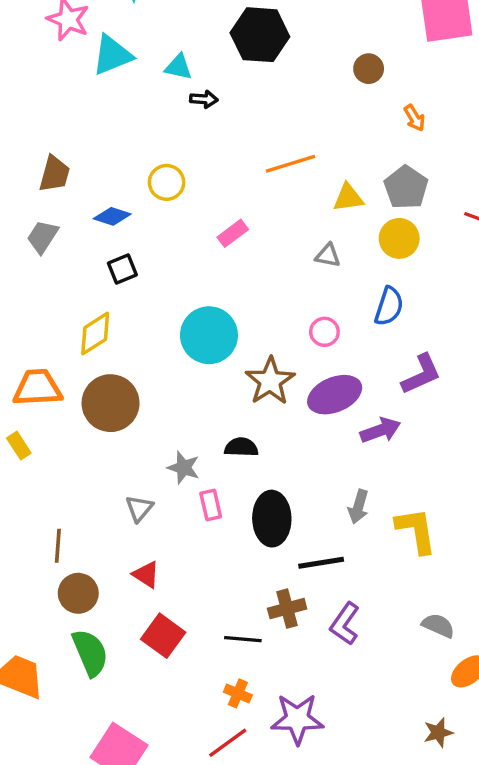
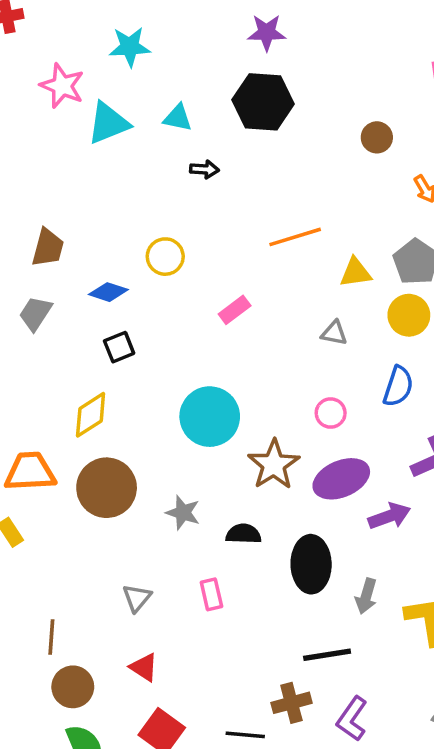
cyan triangle: (178, 67) -> (178, 118), moved
gray star: (184, 468) -> (183, 513), moved
black ellipse: (272, 519) -> (311, 564), moved

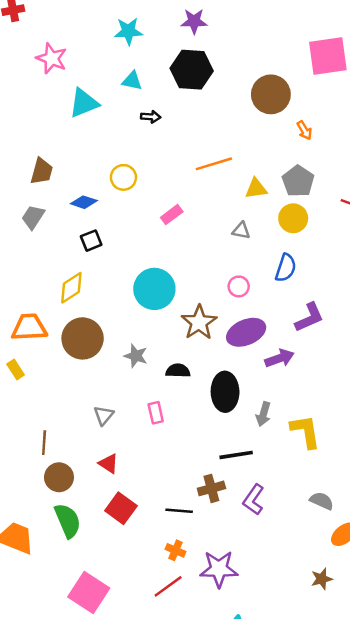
cyan star: (130, 47) -> (128, 31), moved
cyan triangle: (108, 123) -> (84, 103), moved
brown circle: (377, 137) -> (271, 94), size x1.8

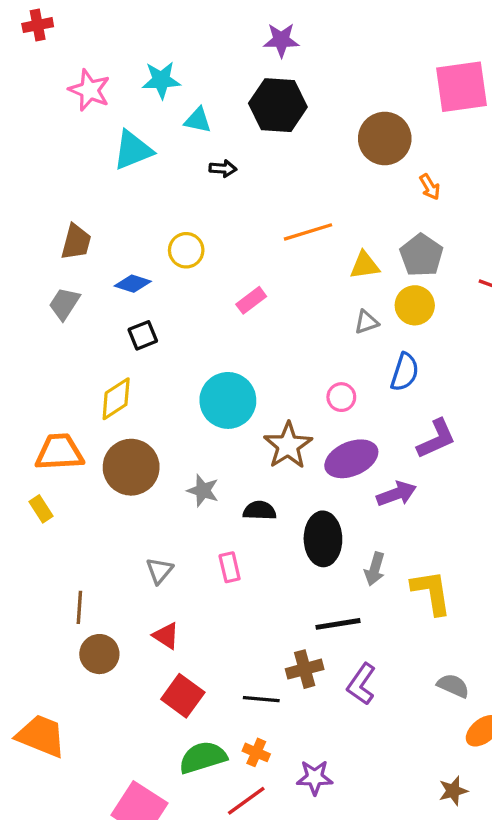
cyan star: (128, 31) -> (161, 80), moved
gray triangle: (241, 231) -> (366, 322), moved, turned -30
green semicircle: (68, 521) -> (203, 757), moved, turned -84
purple star: (219, 569) -> (315, 777), size x0.7

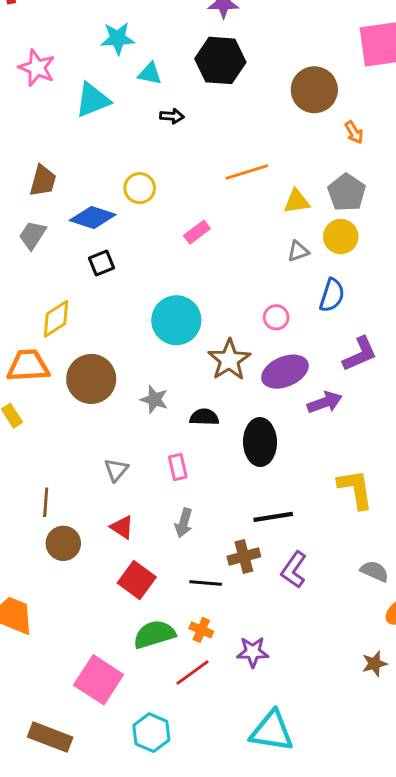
pink star: (89, 90) -> (37, 68), moved
blue diamond: (133, 284) -> (93, 217), size x1.4
yellow diamond: (116, 399) -> (56, 319), moved
gray arrow: (375, 569) -> (184, 523), moved

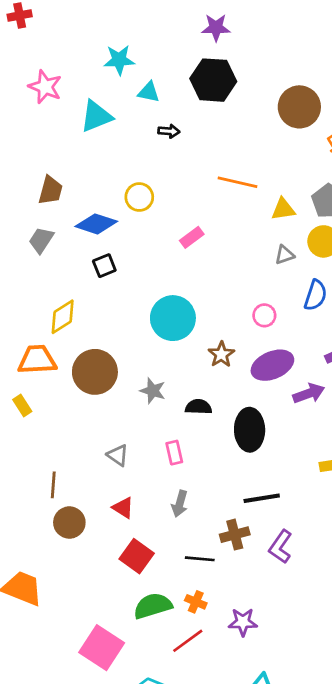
orange line: (247, 172) -> (237, 182), turned 30
brown star: (229, 360) -> (221, 354), size x0.7
gray triangle: (116, 470) -> (118, 455), turned -35

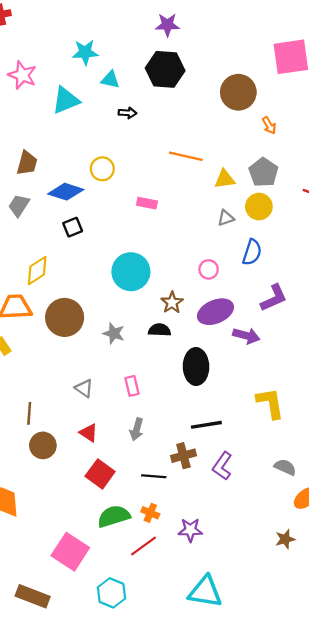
pink rectangle: (192, 237) -> (147, 203), turned 48
purple arrow: (309, 393) -> (246, 336), turned 35
black semicircle: (198, 407) -> (159, 330), moved

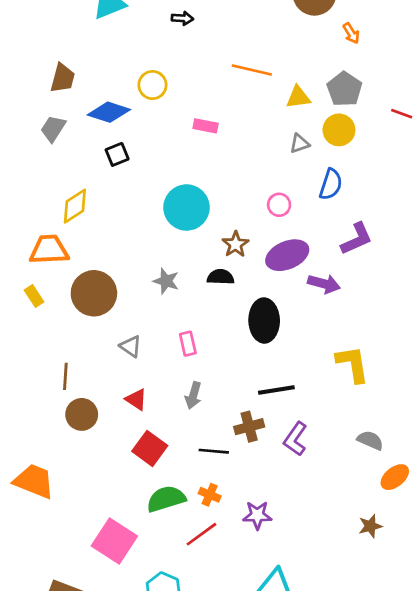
brown circle: (65, 317) -> (94, 293), moved

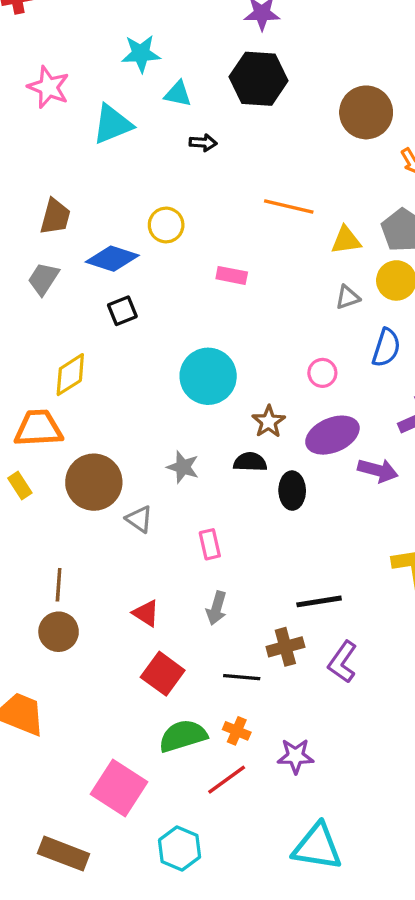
black ellipse: (264, 320) -> (292, 491), moved, size x0.7
gray triangle: (131, 346) -> (139, 519), moved
brown circle: (82, 414) -> (59, 632), moved

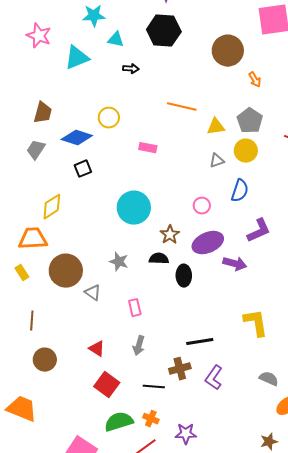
brown line: (59, 585) -> (32, 321), moved

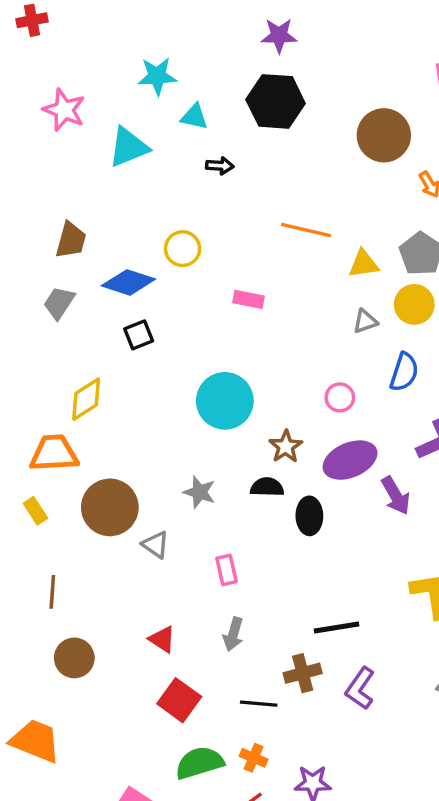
purple arrow: (235, 264) -> (396, 496), turned 45

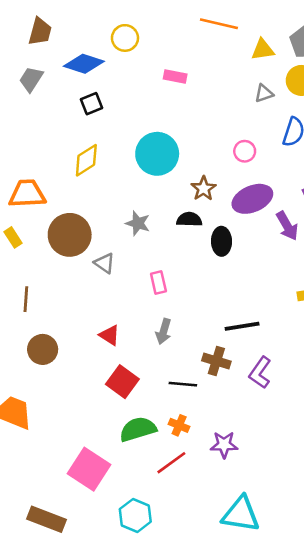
yellow diamond: (86, 399) -> (86, 160), moved
brown cross: (303, 673) -> (216, 361), turned 32

